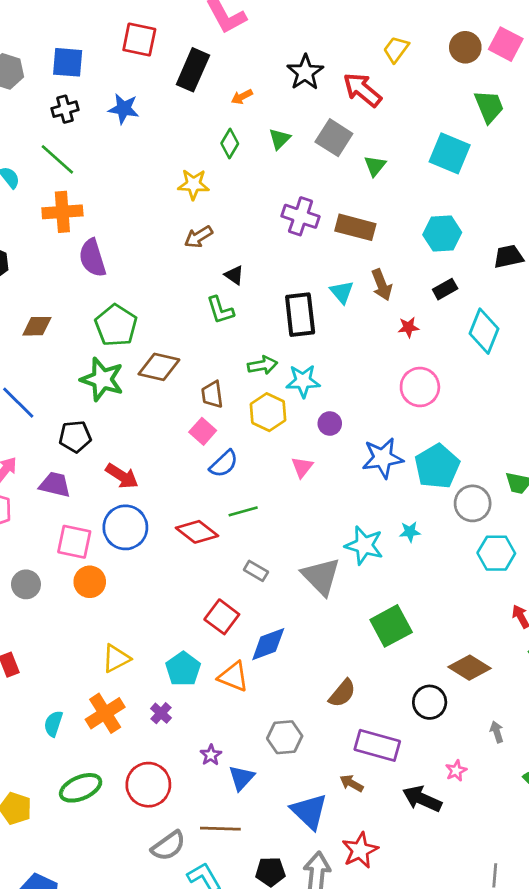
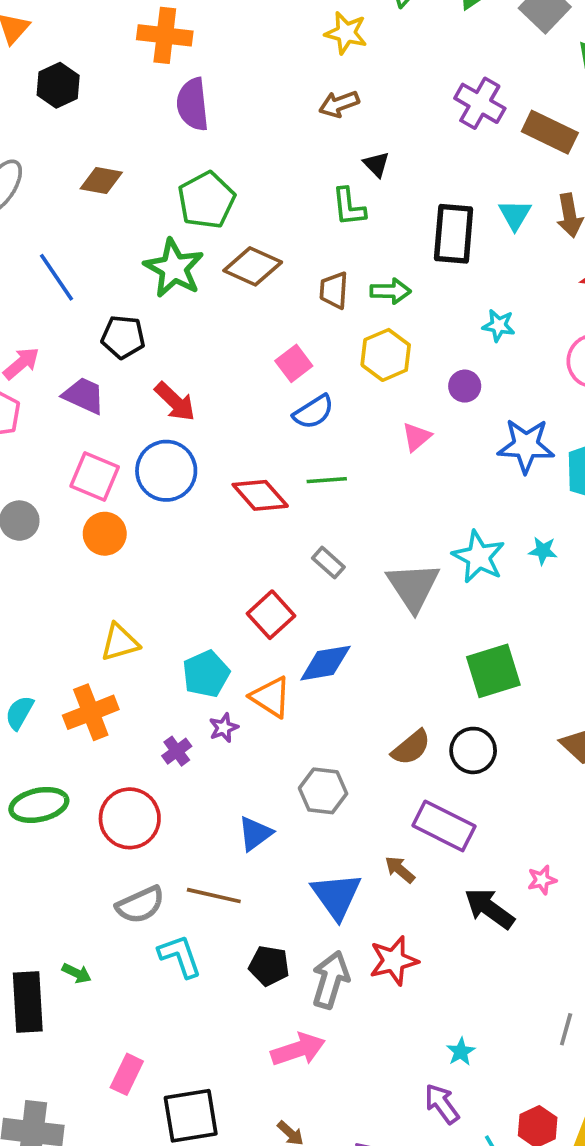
cyan star: (303, 381) -> (499, 325), moved, size x0.7
brown trapezoid: (212, 394) -> (334, 290), moved
black circle: (430, 702) -> (473, 750), moved
purple cross: (161, 713) -> (177, 751), moved
purple star: (211, 755) -> (224, 728), moved

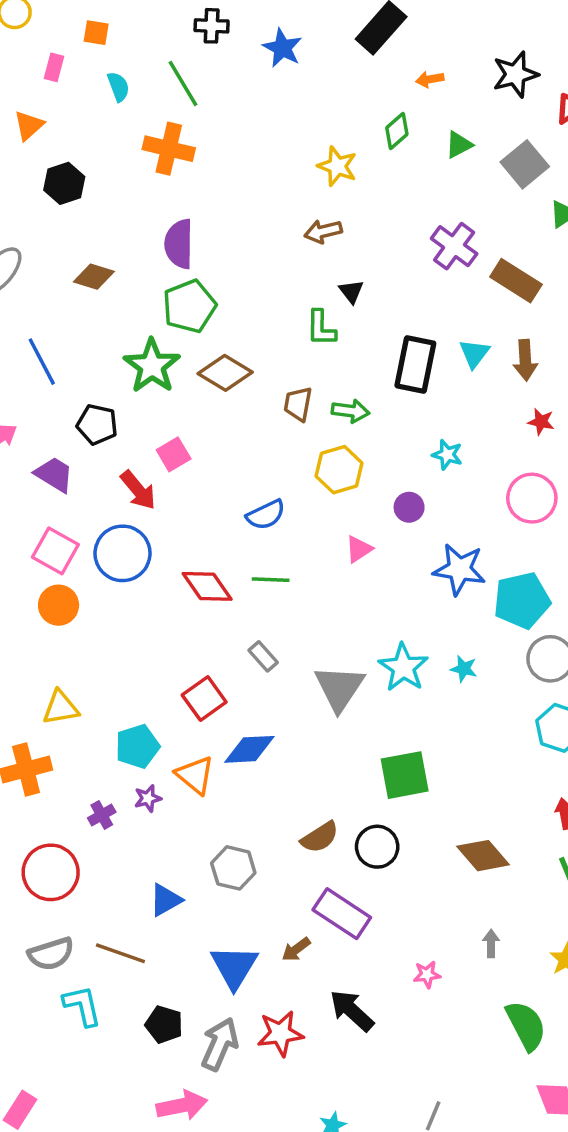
purple semicircle: (193, 104) -> (179, 244), moved
pink square: (294, 363) -> (174, 454), moved
brown arrow: (400, 870) -> (296, 949), turned -84
black arrow: (489, 909) -> (352, 1011), moved

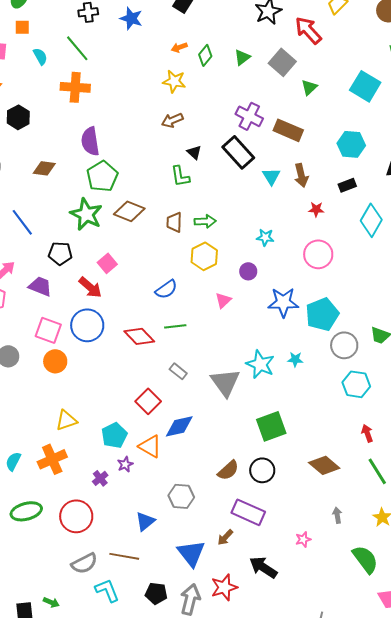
orange arrow: (430, 79) -> (179, 47), moved
black rectangle: (415, 364) -> (238, 152), moved, turned -44

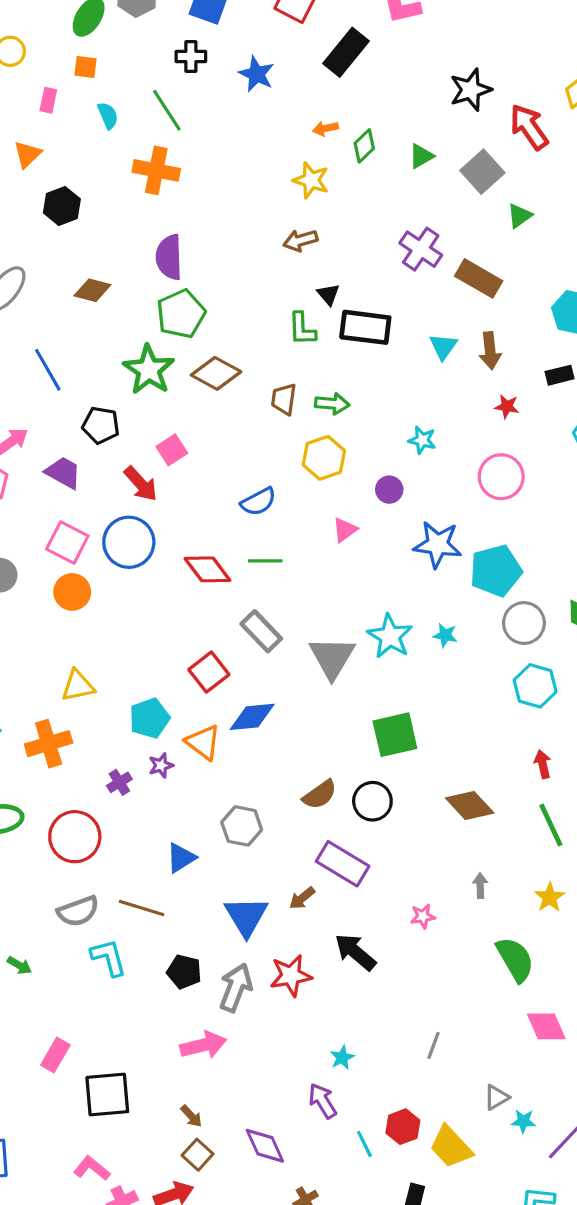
black rectangle: (238, 152) -> (365, 327), moved, turned -48
gray rectangle: (178, 371) -> (261, 631), size x1.5

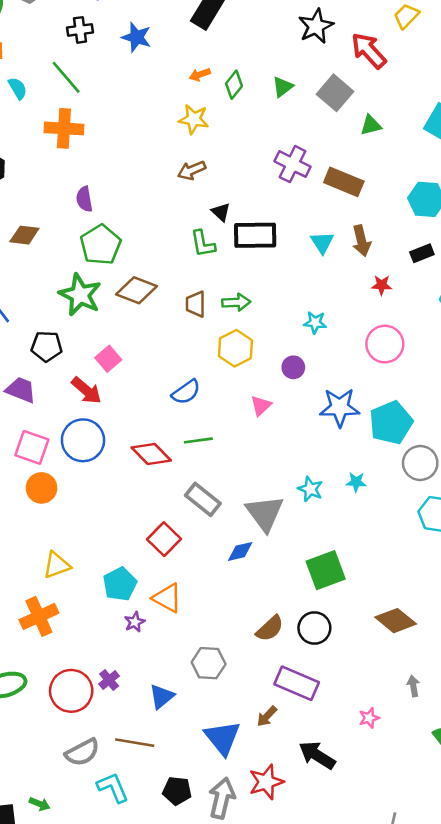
green triangle: (520, 216) -> (371, 125), turned 30
purple semicircle: (169, 257) -> (84, 199), size x0.7
cyan star: (390, 636) -> (310, 489), size x0.7
blue diamond: (252, 717) -> (240, 551), moved, size x0.7
purple cross: (119, 782) -> (109, 680), moved

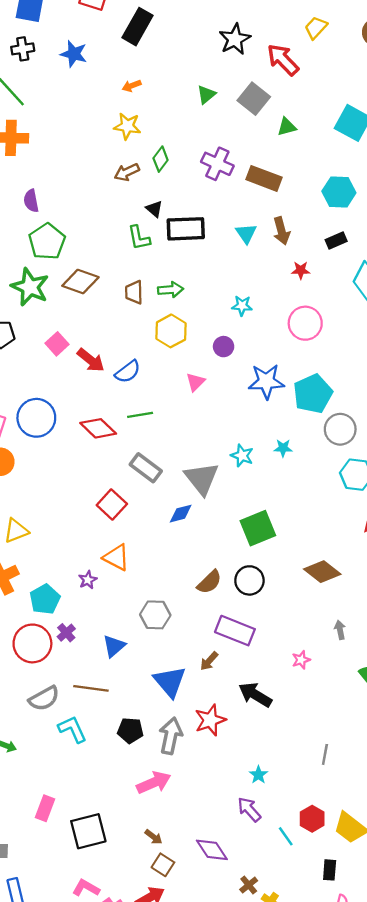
green diamond: (234, 85) -> (161, 159), moved
red arrow: (86, 390) -> (91, 360), moved
cyan pentagon: (120, 584) -> (45, 599), moved

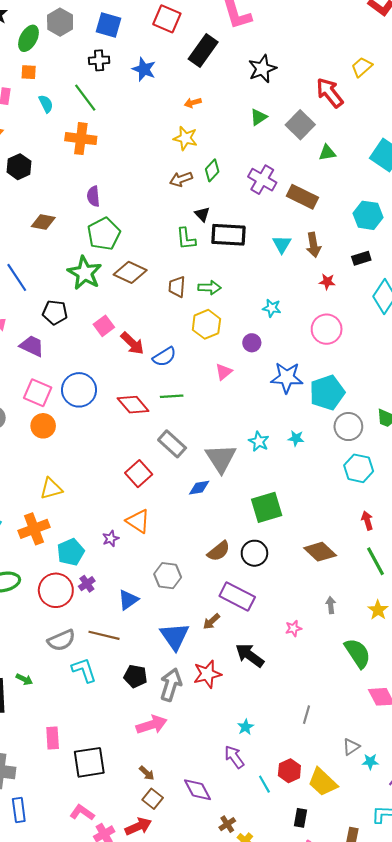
black star: (235, 39) -> (262, 69), moved
pink rectangle: (45, 808) -> (53, 738), turned -30

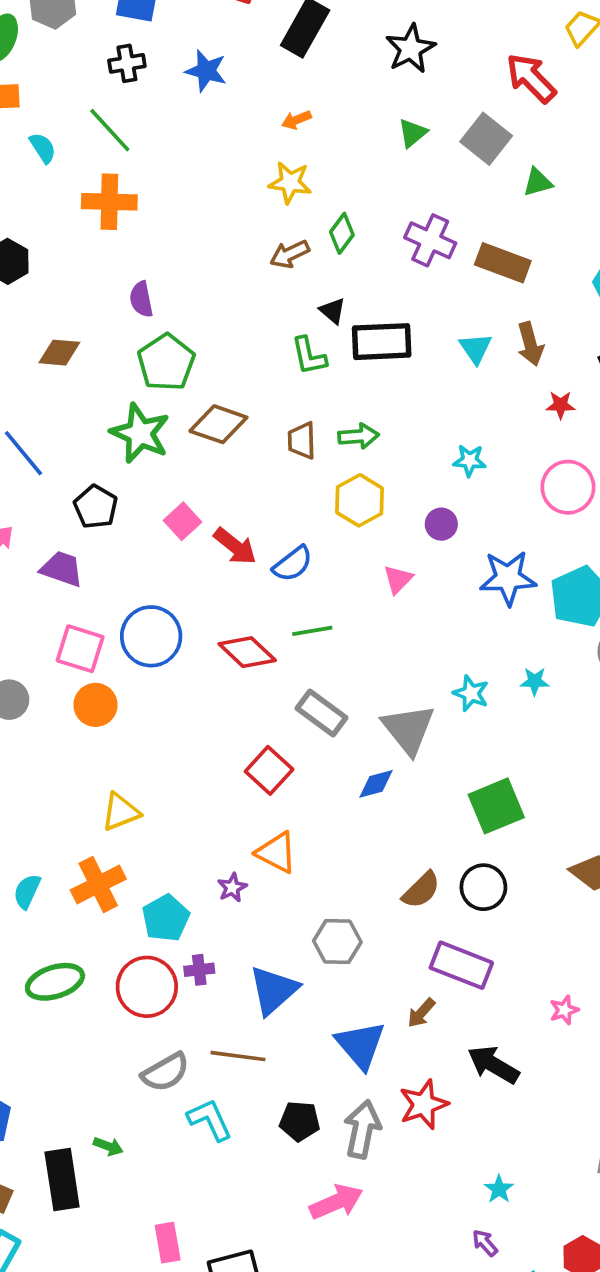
black pentagon: (55, 312) -> (96, 507), turned 30
purple cross: (87, 584) -> (199, 970), turned 35
blue triangle: (128, 600) -> (274, 990), size x1.4
purple arrow: (234, 757) -> (485, 1243), size x0.7

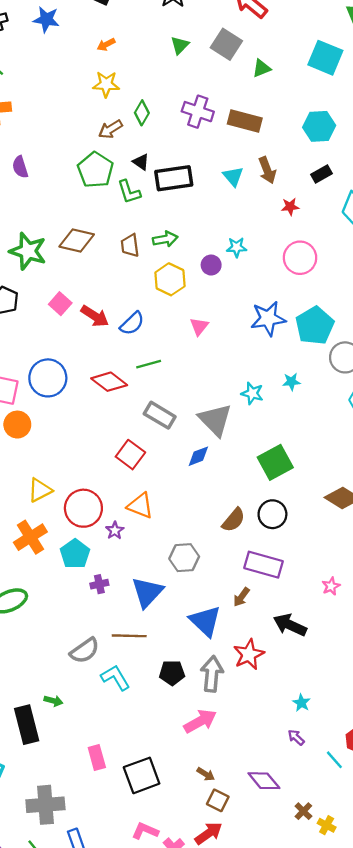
green pentagon: (166, 362) -> (95, 170), moved
purple circle: (441, 524) -> (211, 265), moved
red circle: (147, 987) -> (83, 508), moved

